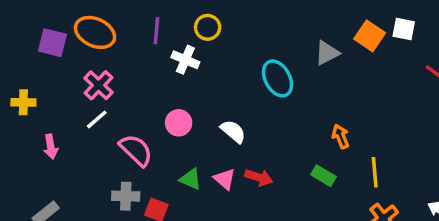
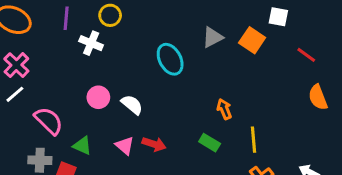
orange square: (370, 36) -> (252, 40), moved
pink circle: (179, 123) -> (98, 97), moved
green triangle: (191, 179) -> (82, 146), moved

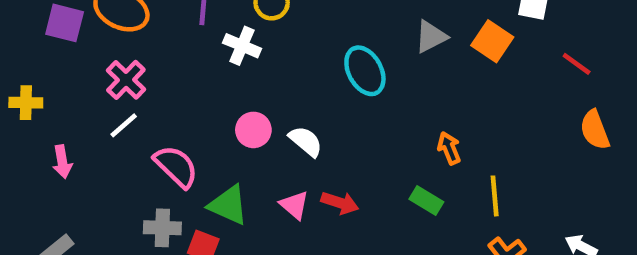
green triangle: (82, 146) -> (228, 205), size x1.4

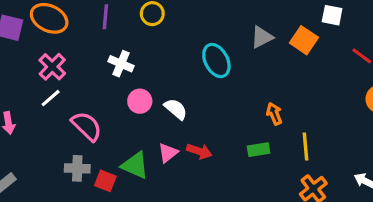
white cross: (242, 46) -> (121, 64), moved
green rectangle: (426, 200) -> (259, 150), turned -40
green triangle: (228, 205) -> (135, 165), moved
pink triangle: (294, 205) -> (168, 153), turned 40

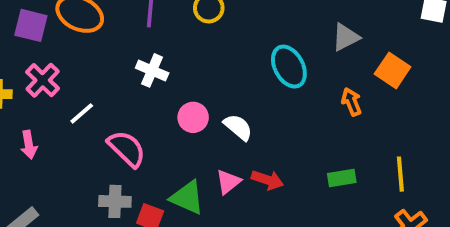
orange square: (304, 40) -> (393, 70), moved
white cross: (121, 64) -> (152, 70), moved
pink cross: (52, 67) -> (43, 80), moved
orange arrow: (274, 114) -> (351, 102), moved

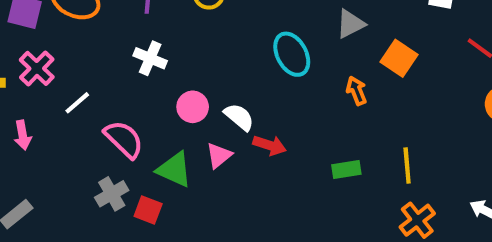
red arrow: (267, 180) -> (269, 145), moved
pink triangle: (228, 182) -> (219, 155), moved
green triangle: (187, 198) -> (174, 170), moved
gray cross: (115, 201) -> (112, 194), turned -32

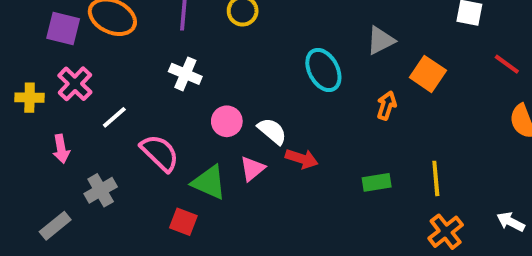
orange arrow: (357, 91) -> (387, 105), turned 40
gray cross: (112, 194) -> (101, 190), moved

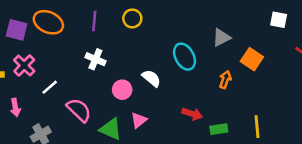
white semicircle: (272, 131) -> (151, 78), moved
red arrow: (302, 159) -> (192, 114), moved

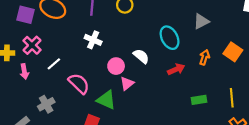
orange square: (252, 59) -> (233, 52), moved
pink arrow: (15, 107) -> (24, 72), moved
red arrow: (192, 114) -> (176, 69), moved, turned -42
pink triangle: (139, 120) -> (127, 84), moved

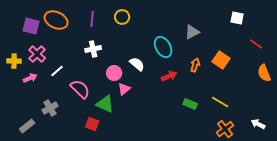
white cross: (93, 40) -> (93, 49), turned -35
pink arrow: (24, 72) -> (30, 78), turned -104
yellow line: (232, 98) -> (220, 102), turned -54
green rectangle: (199, 100) -> (190, 104), turned 32

